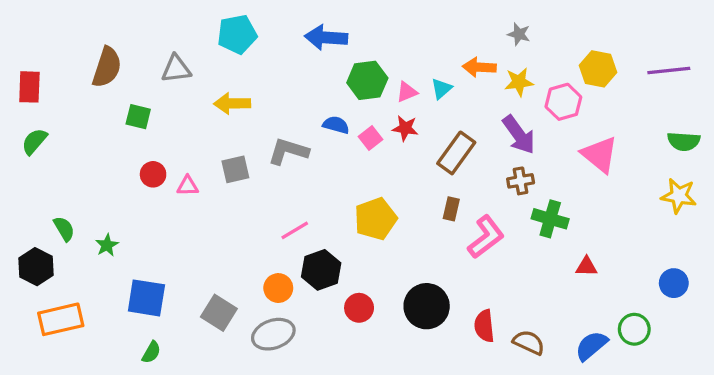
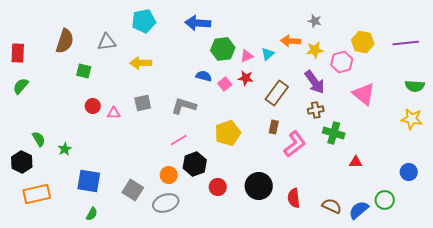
gray L-shape: (288, 151) -> (184, 106), moved
brown semicircle: (529, 342) -> (332, 206), moved

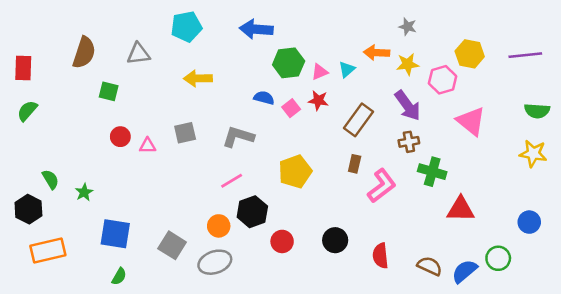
yellow arrow: (141, 63) -> (198, 78), moved
red triangle: (356, 162) -> (461, 209), size x1.6
black circle: (259, 186) -> (335, 240), size x0.7

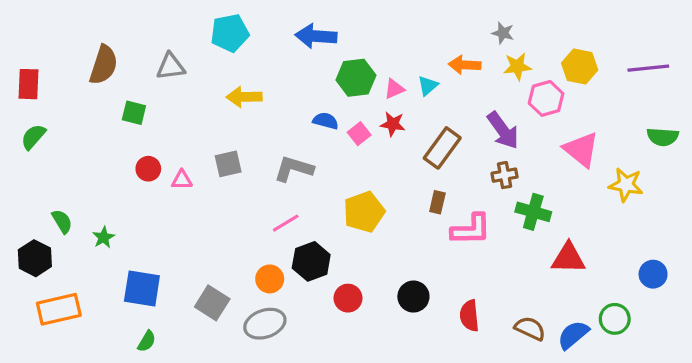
yellow star: (408, 64) -> (517, 66), moved
yellow star: (533, 153) -> (626, 185), moved
pink L-shape: (382, 186) -> (471, 229), turned 36

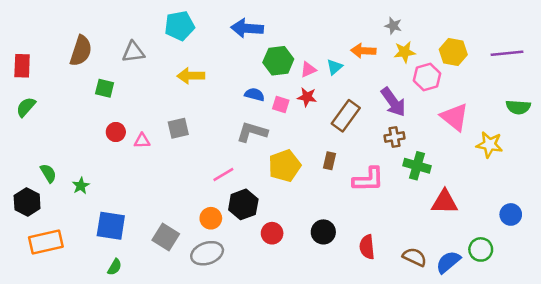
pink square: (359, 134) -> (281, 105), turned -35
gray L-shape: (294, 169) -> (252, 132), moved
brown rectangle: (437, 202) -> (330, 161), moved

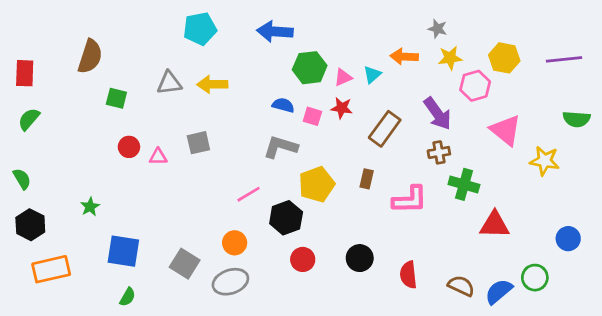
gray triangle: (133, 52) -> (169, 83), moved
green semicircle: (48, 173) -> (22, 179), moved
black hexagon: (243, 204) -> (286, 218), moved

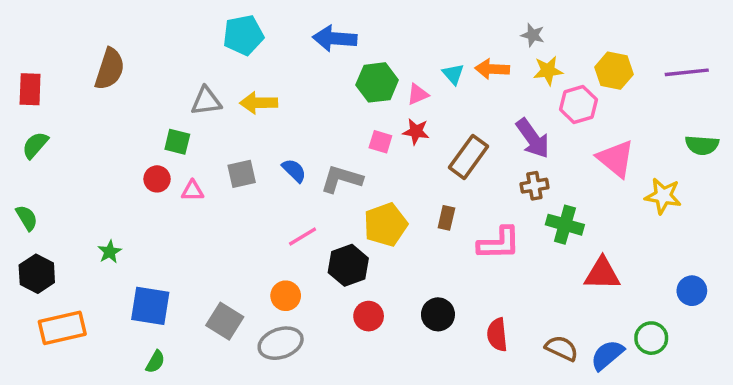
cyan triangle: (372, 75) -> (453, 74), moved, turned -30
green square: (116, 98) -> (177, 142), moved
blue semicircle: (283, 105) -> (294, 170), moved, turned 30

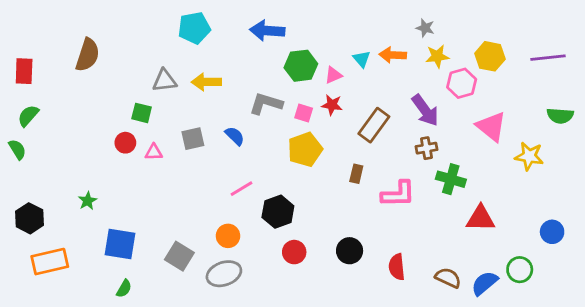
gray L-shape: (342, 179) -> (266, 104), moved
green semicircle: (27, 218) -> (17, 149), moved
yellow pentagon: (386, 225) -> (305, 149), moved

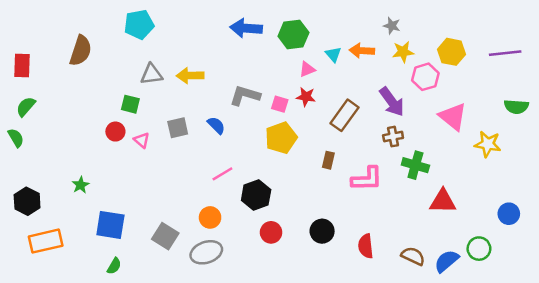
cyan pentagon: (194, 28) -> (139, 24), moved
green hexagon: (301, 66) -> (293, 34), moved
pink triangle: (154, 152) -> (142, 140), turned 42

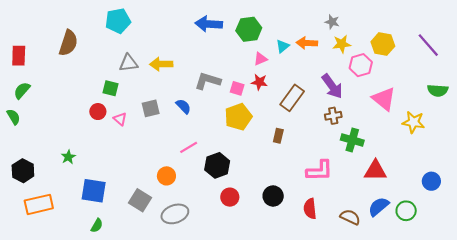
purple line: (505, 53) -> (428, 45), turned 55
cyan triangle: (333, 54) -> (283, 46), turned 32
pink L-shape: (367, 179) -> (320, 171), moved
orange circle: (210, 217) -> (166, 176), moved
blue semicircle: (447, 261) -> (379, 207), moved

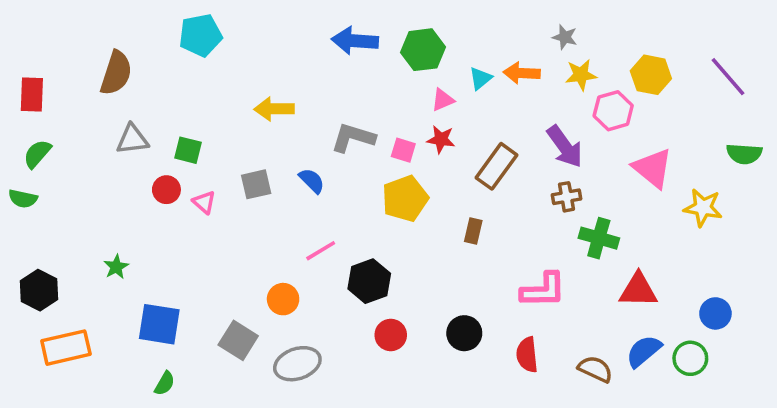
gray triangle: (128, 63) -> (132, 139), moved
green semicircle: (13, 117) -> (23, 199), turned 133
blue circle: (431, 181) -> (715, 313), moved

